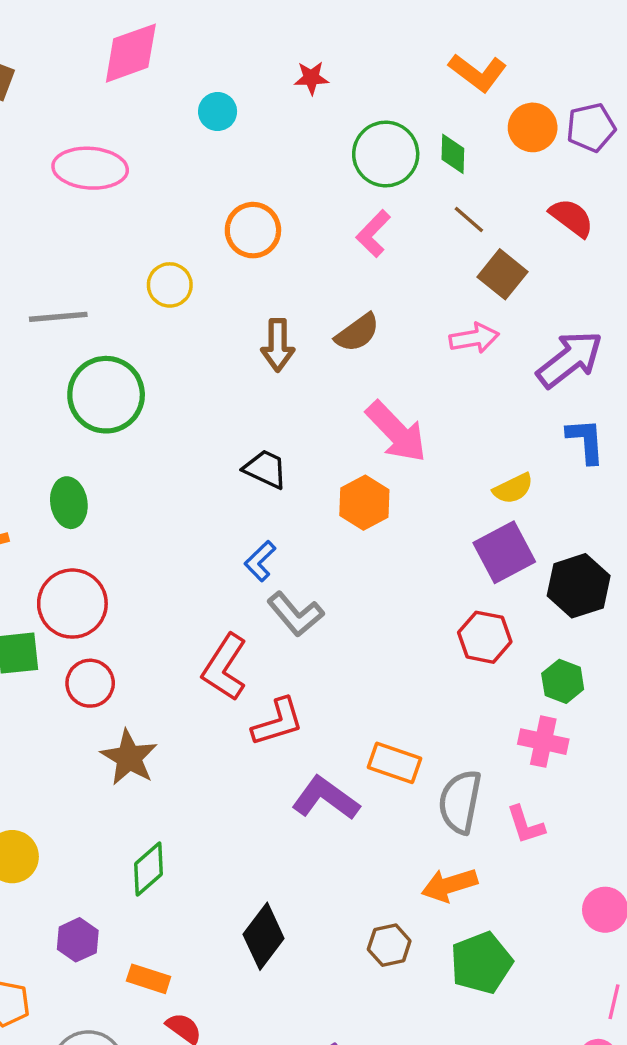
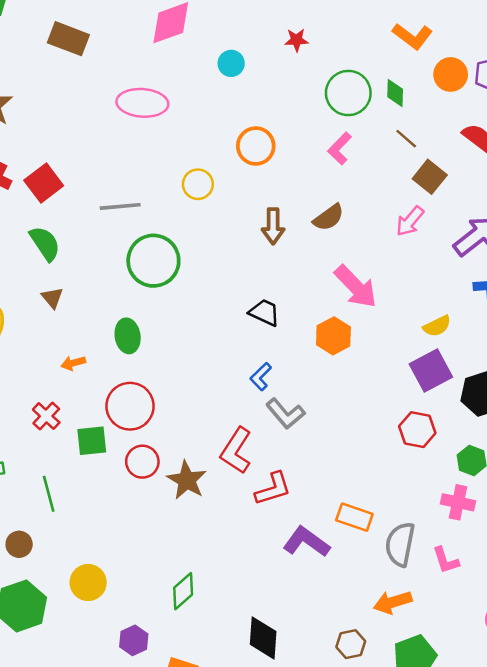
pink arrow: (474, 338) -> (410, 221), turned 140
brown star: (129, 758) -> (187, 480), moved
black diamond: (264, 936) -> (263, 638), turned -33

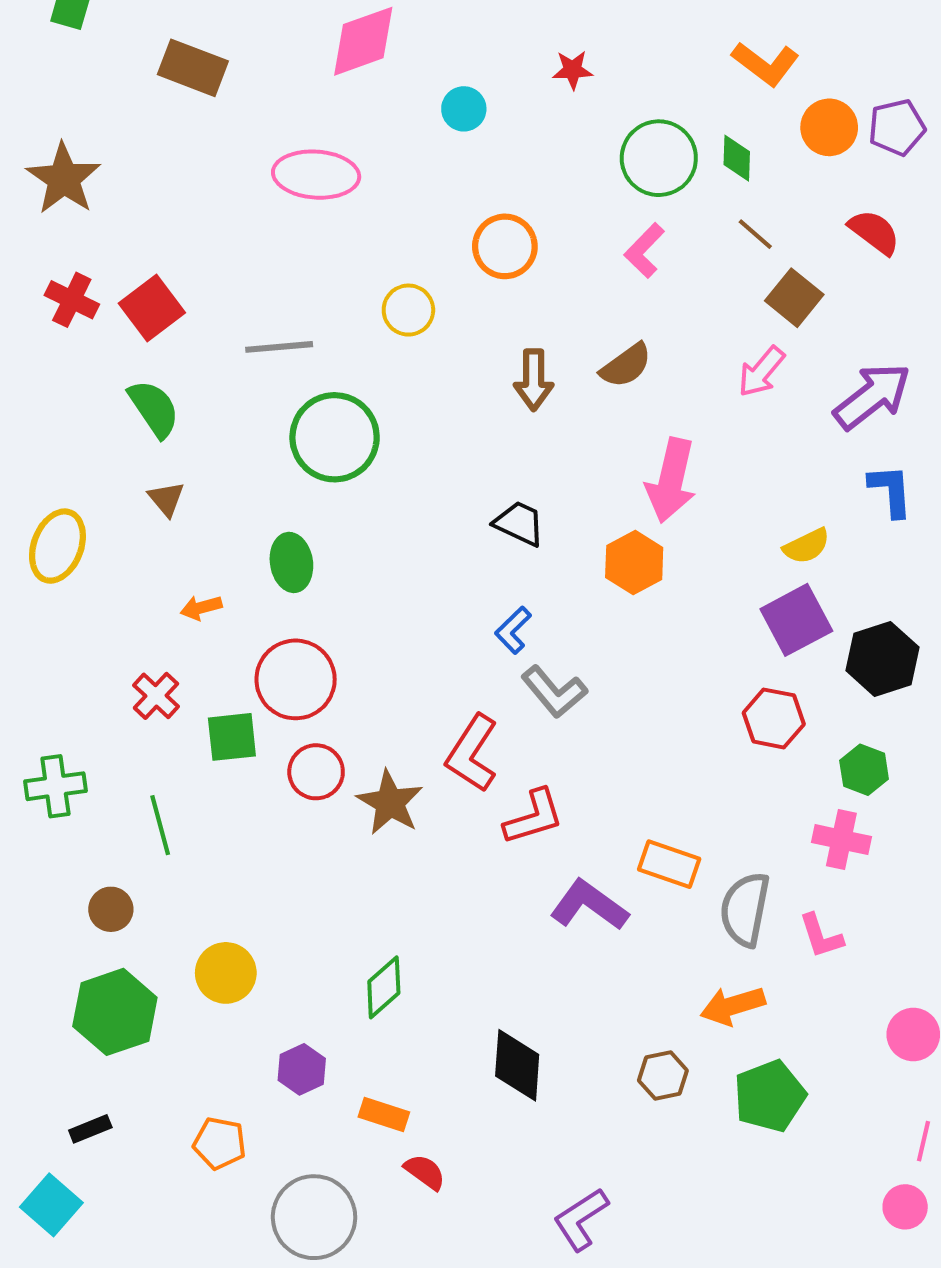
pink arrow: (356, 287) -> (671, 480), turned 57

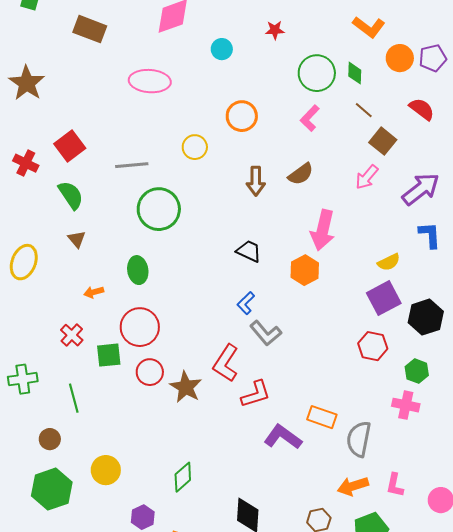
red cross: (72, 300) -> (26, 163), moved
pink L-shape: (821, 936) -> (395, 485), moved, turned 30

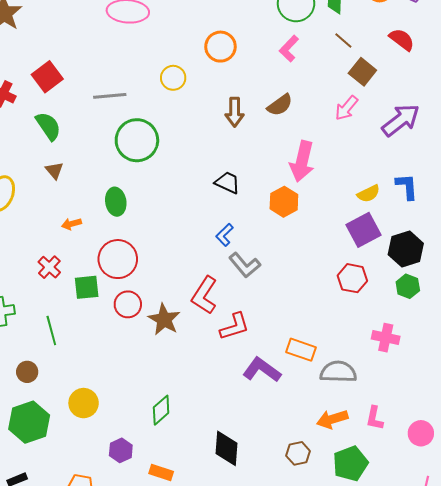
blue L-shape: (430, 235) -> (407, 187), moved
green hexagon: (417, 371) -> (408, 286), moved
gray semicircle: (359, 439) -> (338, 372), turned 81

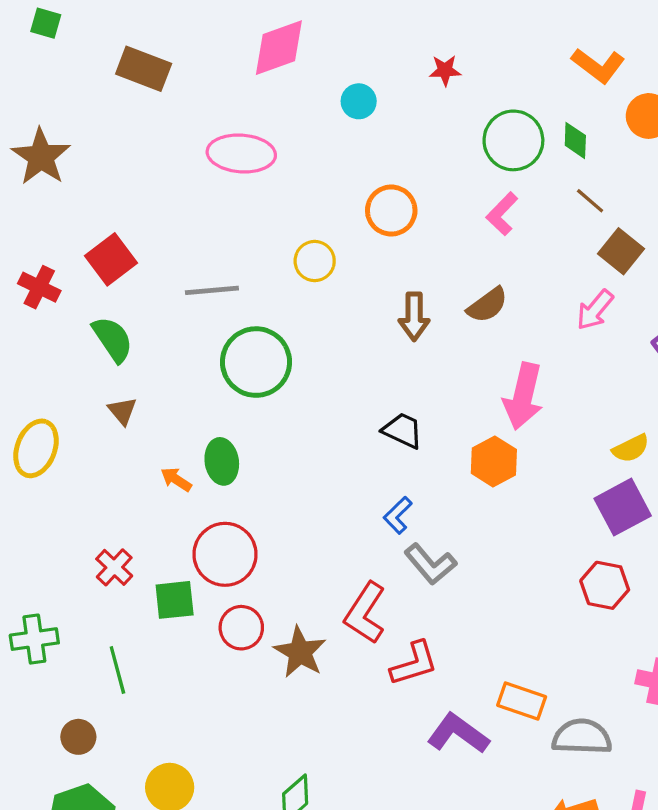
orange arrow: (71, 224) -> (176, 479), moved, turned 48

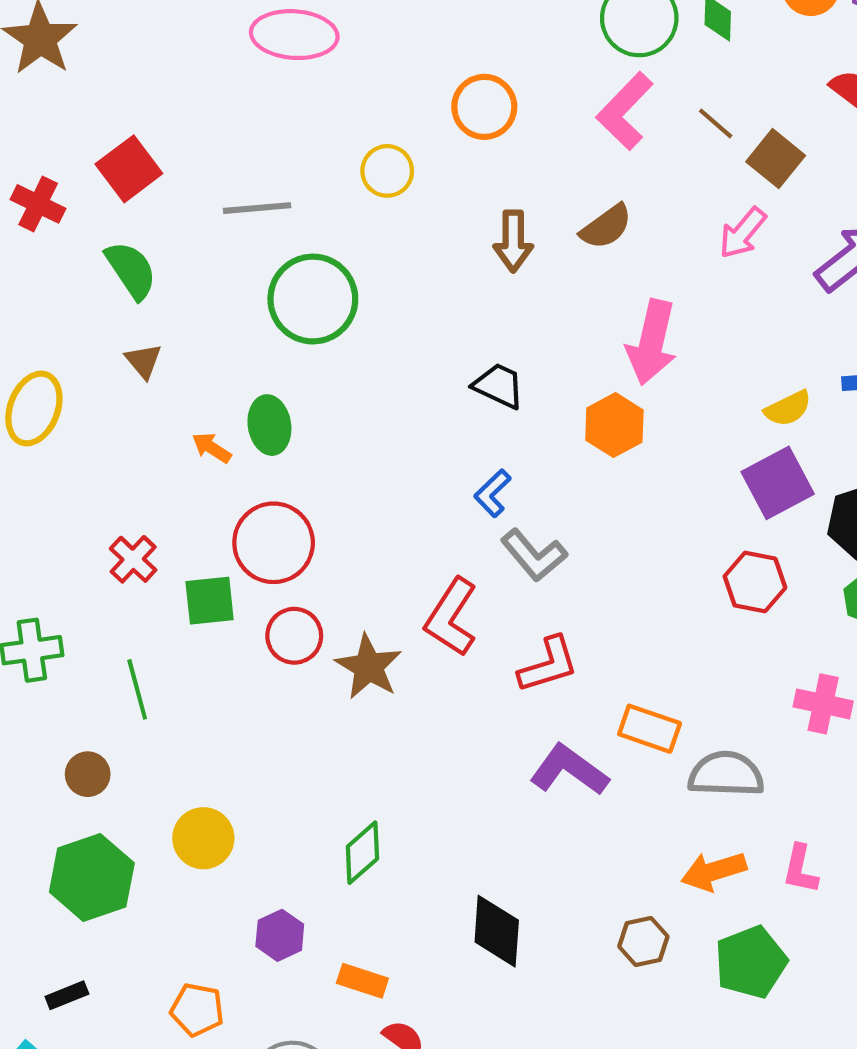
brown line: (590, 201) -> (716, 123), moved
pink L-shape: (502, 214) -> (625, 111), size x1.4
red L-shape: (414, 664) -> (548, 665), moved

